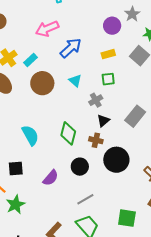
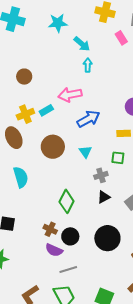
cyan rectangle: (30, 60) -> (46, 110), moved
cyan semicircle: (30, 135) -> (21, 177), moved
brown cross: (96, 140) -> (50, 229), moved
purple semicircle: (51, 178) -> (54, 250), moved, turned 60

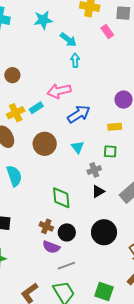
green diamond: (67, 201) -> (61, 198), turned -30

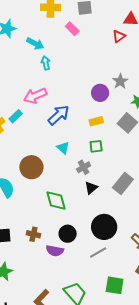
brown circle: (45, 144) -> (31, 167), moved
brown cross: (46, 226) -> (33, 234), moved
gray line: (66, 266) -> (98, 252), moved

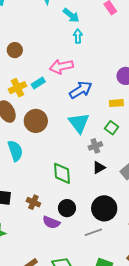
green square: (96, 146) -> (112, 128), turned 32
cyan triangle: (63, 148) -> (79, 123), size x1.6
brown circle: (31, 167) -> (36, 121), moved

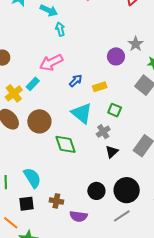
blue arrow: (81, 90) -> (76, 81), size x0.6
yellow rectangle: (116, 103) -> (100, 87), moved
cyan semicircle: (15, 151) -> (32, 178), moved
green diamond: (62, 173) -> (65, 144), moved
black circle: (67, 208) -> (96, 191), moved

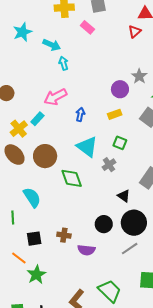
blue arrow: (76, 81) -> (80, 114), turned -32
yellow rectangle: (100, 87) -> (115, 114), moved
black triangle: (112, 152) -> (124, 196), moved, turned -40
cyan semicircle: (32, 178) -> (32, 197), moved

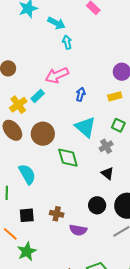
black triangle: (124, 196) -> (107, 173), moved

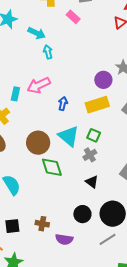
cyan rectangle: (38, 96) -> (15, 94), moved, turned -32
yellow rectangle: (115, 96) -> (97, 105), size x1.6
green square: (118, 125) -> (94, 135), moved
brown circle: (43, 134) -> (38, 143), moved

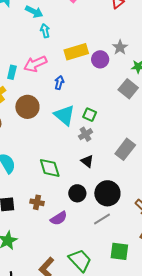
yellow rectangle: (97, 105) -> (76, 52), moved
brown circle: (38, 143) -> (27, 107), moved
green diamond: (52, 167) -> (50, 168), moved
purple semicircle: (64, 239) -> (59, 218), turned -42

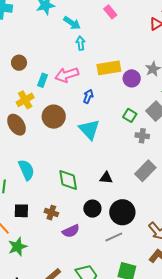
green square: (90, 115) -> (130, 115), moved
gray cross: (85, 134) -> (142, 136), moved, turned 32
black triangle: (87, 161) -> (106, 178), turned -40

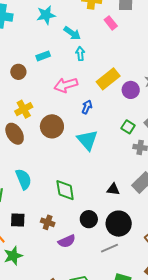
yellow rectangle: (109, 68) -> (108, 79), turned -30
cyan rectangle: (43, 80) -> (43, 56), moved, turned 48
black triangle: (106, 178) -> (113, 189), moved

